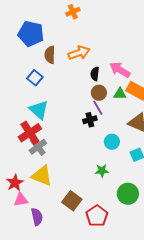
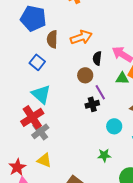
brown circle: (99, 93) -> (85, 75), moved
yellow triangle: (42, 176) -> (44, 160), size x0.7

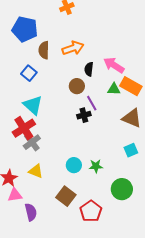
cyan circle: (114, 126) -> (74, 165), moved

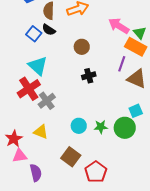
black semicircle: (89, 69) -> (49, 30), moved, turned -64
green triangle: (114, 89) -> (140, 33), moved, turned 48
purple line: (92, 103) -> (122, 64), moved, turned 49
gray cross: (32, 142) -> (47, 101), moved
green circle: (122, 189) -> (125, 128), moved

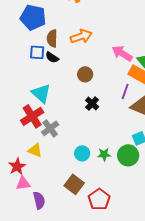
blue square: (34, 34) -> (37, 52), moved, turned -35
black cross: (89, 76) -> (92, 103), turned -32
yellow triangle: (41, 132) -> (35, 150), moved

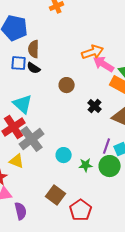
orange arrow: (81, 36) -> (93, 52), moved
purple line: (125, 91) -> (107, 146), moved
black cross: (92, 103) -> (95, 106), moved
gray cross: (50, 128) -> (32, 139), size x1.4
cyan circle: (82, 153) -> (64, 155), moved

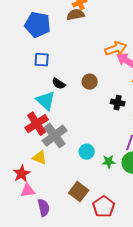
brown semicircle: (34, 49) -> (76, 15), moved, turned 78
black semicircle: (34, 68) -> (59, 84), moved
black cross: (95, 106) -> (118, 103), turned -32

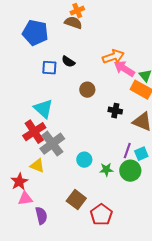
brown semicircle: (76, 15) -> (73, 23), turned 30
blue square: (42, 60) -> (49, 68), moved
black semicircle: (59, 84) -> (68, 62), moved

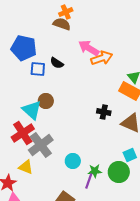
blue pentagon: (35, 33) -> (24, 48), moved
pink arrow: (124, 69) -> (89, 48), moved
brown circle: (87, 90) -> (46, 101), moved
purple line: (127, 151) -> (89, 181), moved

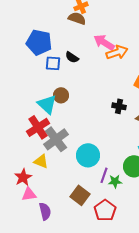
cyan circle: (73, 161) -> (88, 155), size x1.5
green star: (95, 171) -> (115, 181), moved

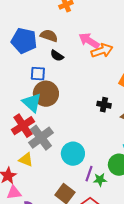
brown semicircle: (77, 18) -> (49, 36), moved
blue square: (53, 63) -> (38, 74), moved
brown circle: (61, 95) -> (46, 94), size x1.6

